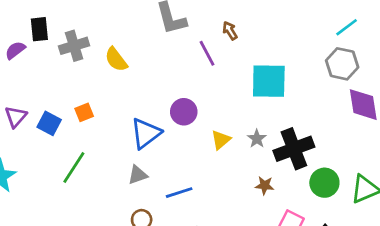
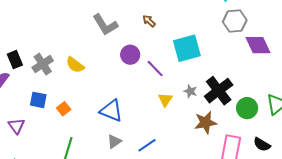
purple line: (207, 53) -> (155, 69), moved
purple circle: (184, 112) -> (130, 55), moved
blue square: (49, 123) -> (38, 100), moved
blue triangle: (146, 133) -> (111, 111), turned -45
brown star: (265, 186) -> (206, 123), size x1.6

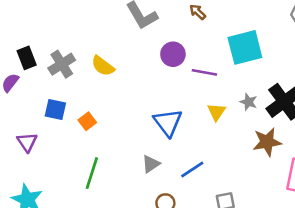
purple line: (155, 69) -> (204, 72), turned -36
blue triangle: (111, 111) -> (168, 122), moved, turned 30

